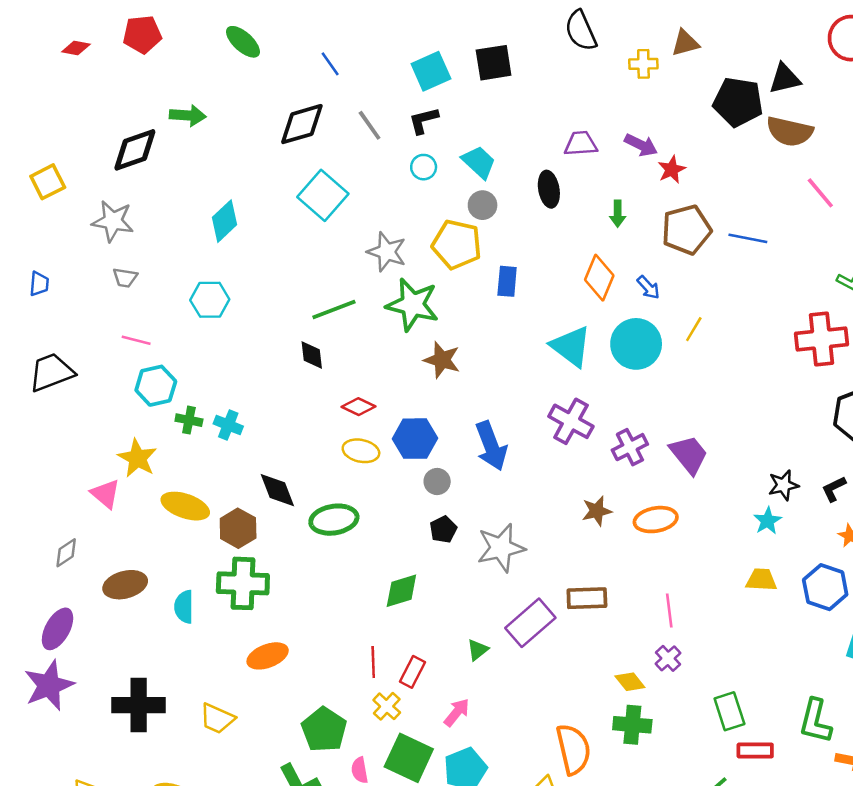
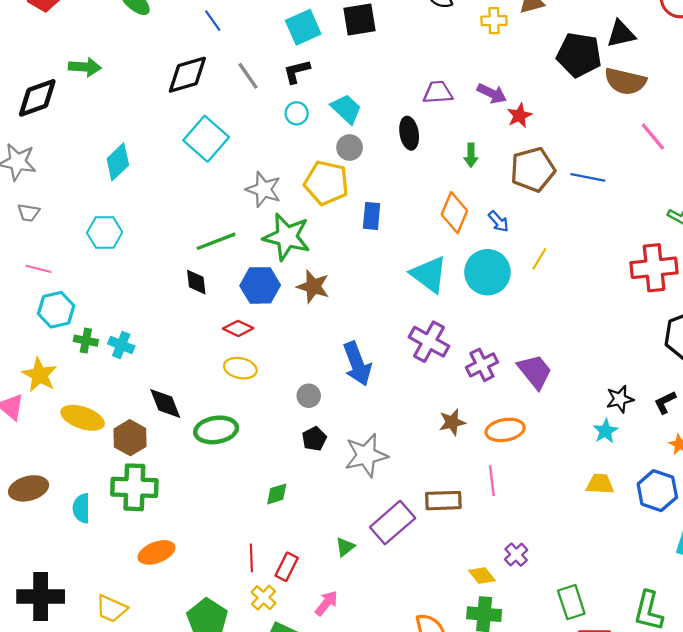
blue hexagon: (415, 439) -> (260, 285), moved
green diamond: (401, 591) -> (277, 494), size x0.7
pink line: (669, 610) -> (492, 481), moved

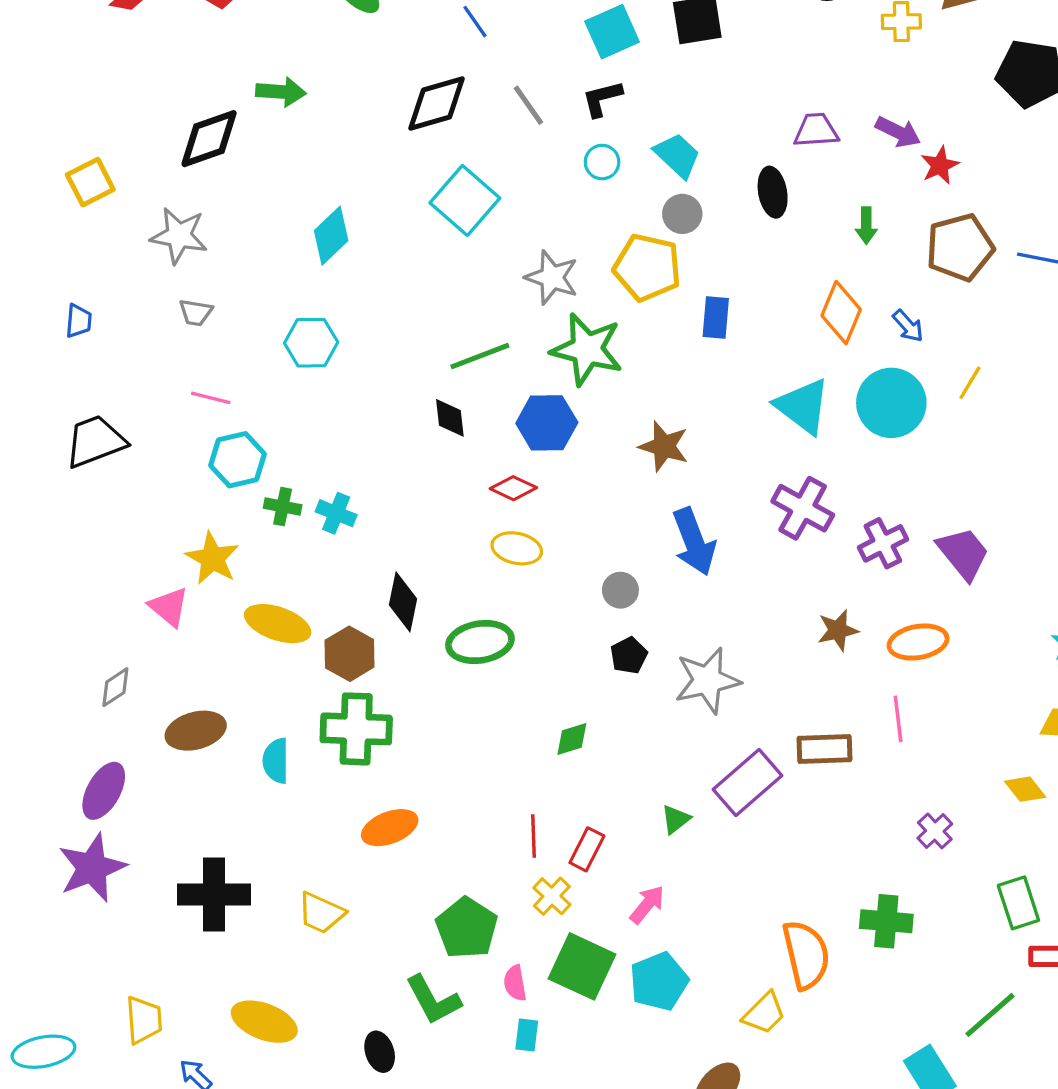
brown star: (313, 287) -> (664, 446), moved
black diamond: (165, 403) -> (403, 602), turned 33
yellow diamond: (482, 576) -> (1025, 789), moved

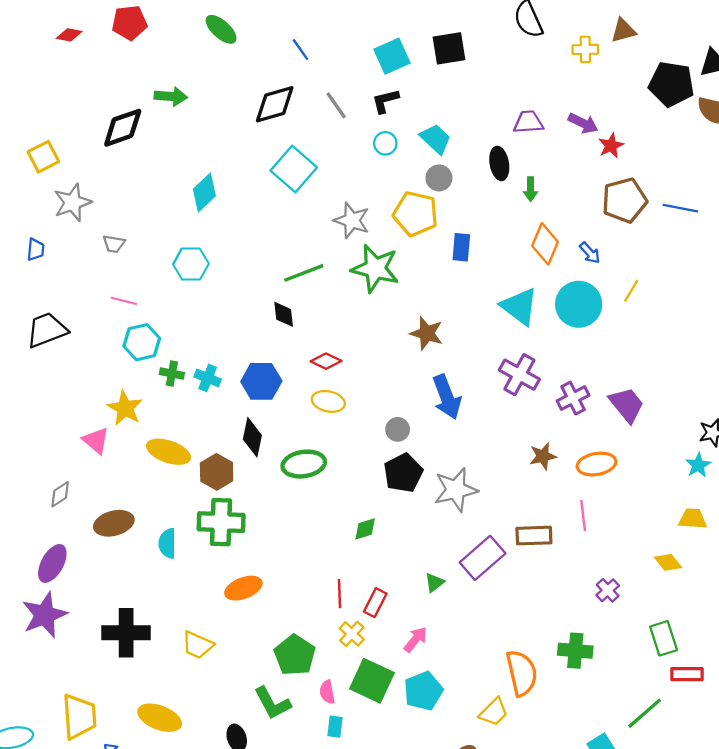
green arrow: (866, 226) -> (531, 189), moved
gray star: (179, 236) -> (72, 203), moved, turned -30
blue hexagon: (547, 423) -> (261, 381), moved
black pentagon: (629, 655) -> (403, 473), size x1.6
yellow trapezoid: (144, 1020) -> (79, 717), size x1.4

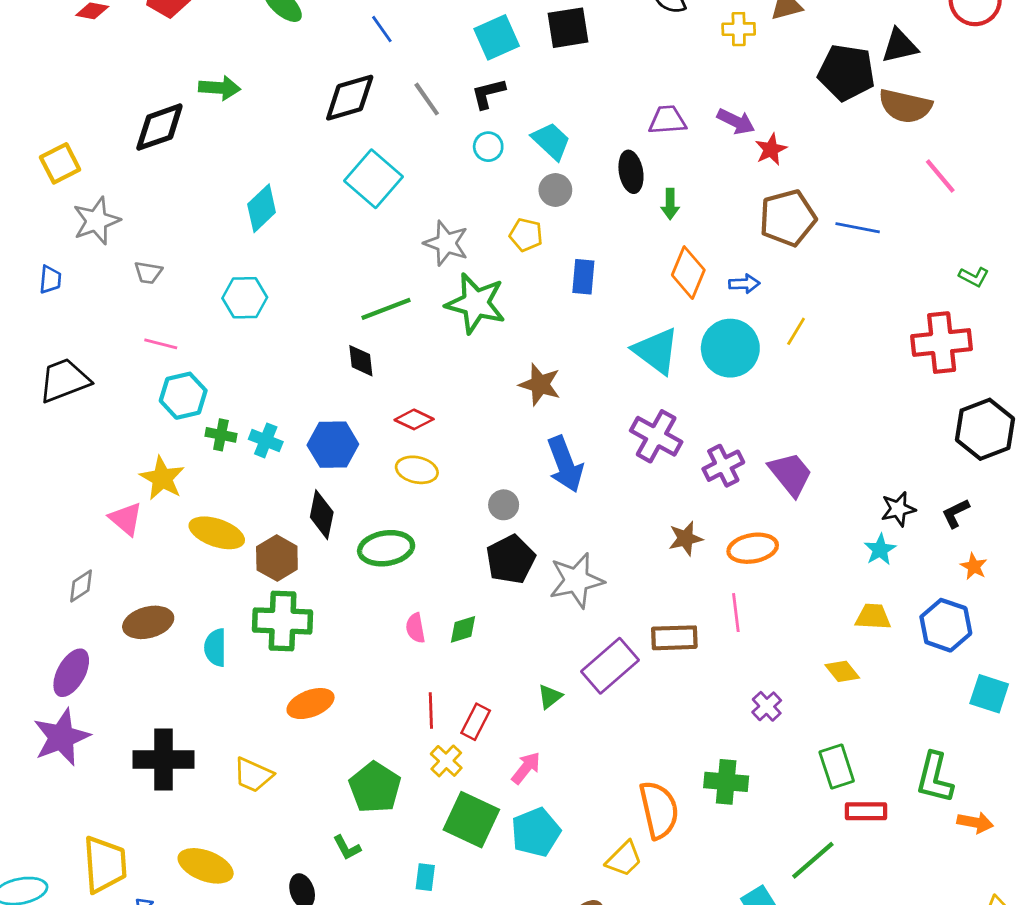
yellow pentagon: (415, 214) -> (526, 235), size x0.6
blue arrow: (590, 253) -> (744, 284), turned -50
pink semicircle: (327, 692) -> (415, 628), moved
green L-shape: (272, 703) -> (347, 848), size x0.6

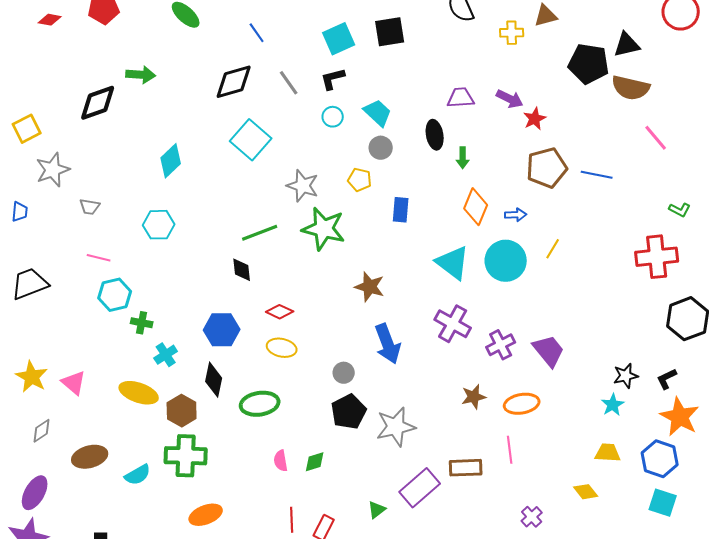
cyan cross: (266, 440) -> (166, 355), moved, turned 35
yellow star: (162, 478) -> (32, 377), moved
orange star: (974, 566) -> (680, 417), size x2.0
cyan semicircle: (215, 648) -> (138, 475), turned -120
cyan square: (989, 694) -> (663, 503), moved

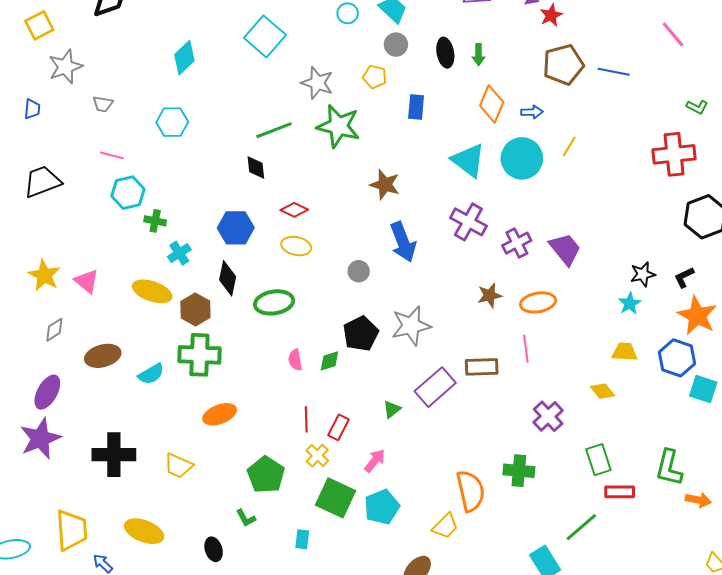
black ellipse: (435, 135) -> (445, 53), moved
black pentagon: (349, 412) -> (361, 334), moved
cyan square: (663, 503) -> (703, 389), moved
purple cross: (532, 517) -> (548, 416), size x1.4

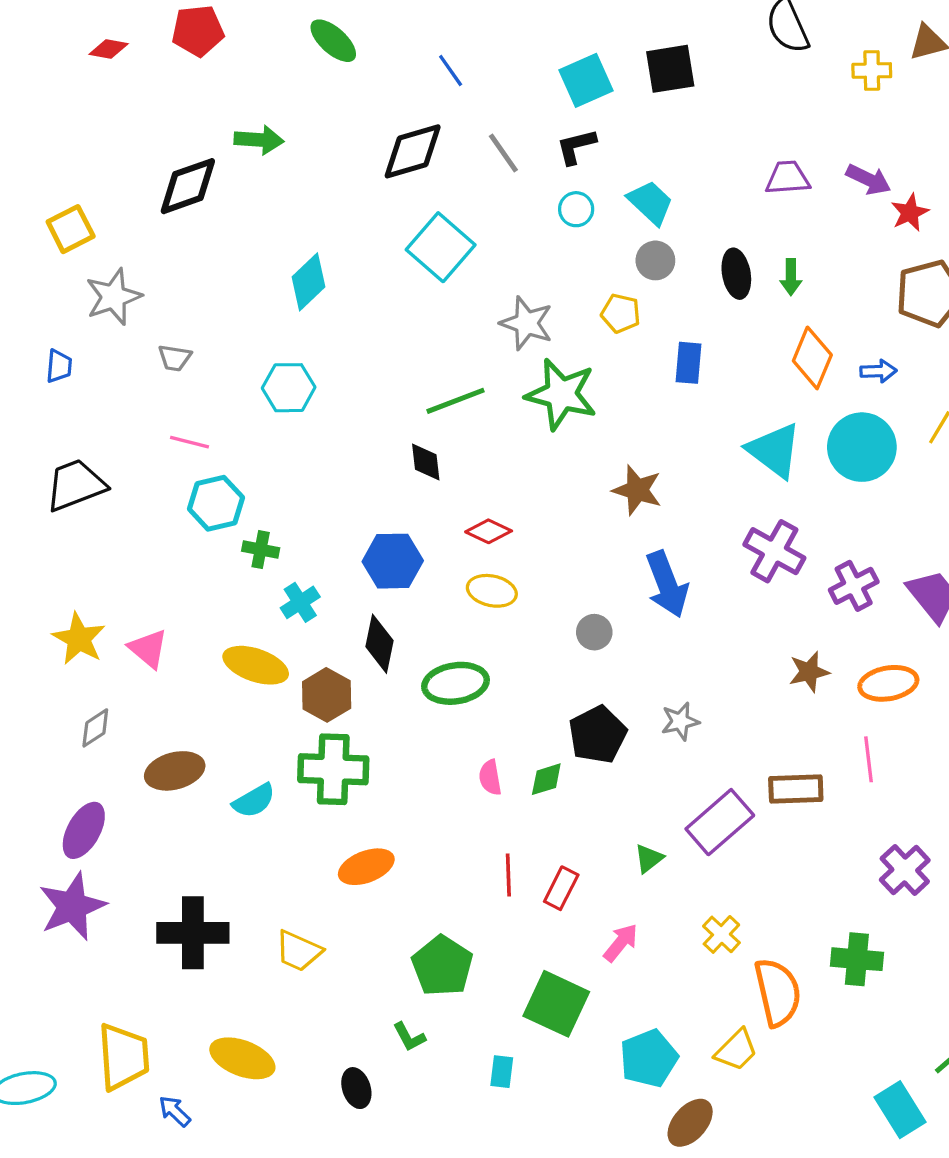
gray star: (411, 326) -> (680, 721), size x0.6
yellow cross: (317, 456) -> (721, 934), moved
cyan pentagon: (382, 507) -> (649, 1058), moved

